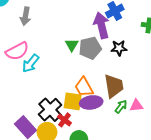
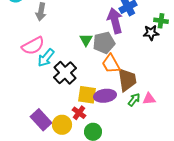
black star: (119, 48) -> (151, 33), moved
orange trapezoid: (84, 87) -> (111, 64), moved
black cross: (50, 110) -> (65, 73), moved

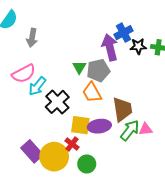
black star: (151, 33) -> (138, 46), moved
orange trapezoid: (111, 64) -> (92, 93), moved
green arrow: (134, 100) -> (130, 130), size x1.5
yellow circle: (62, 125) -> (54, 157), size x1.4

